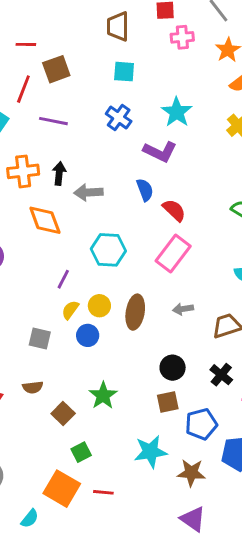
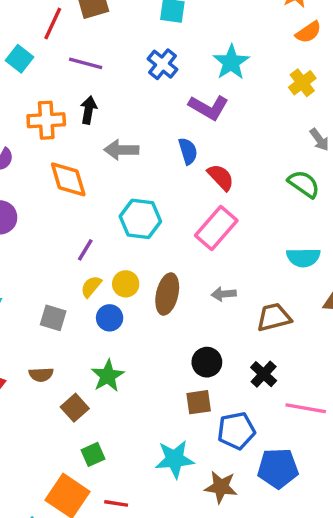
black arrow: (59, 173) -> (89, 110), moved
green star: (103, 396) -> (108, 376), moved

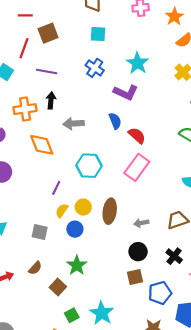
gray arrow: (224, 294) -> (141, 223), moved
brown semicircle: (41, 375) -> (35, 268), turned -40
cyan star: (175, 459) -> (102, 313), moved, turned -30

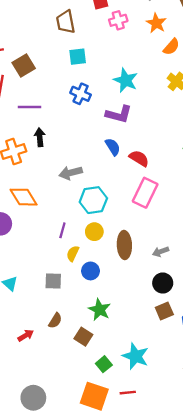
gray arrow: (73, 124) -> (71, 173), moved
orange diamond: (42, 145) -> (24, 197), moved
yellow circle: (83, 207) -> (94, 232), moved

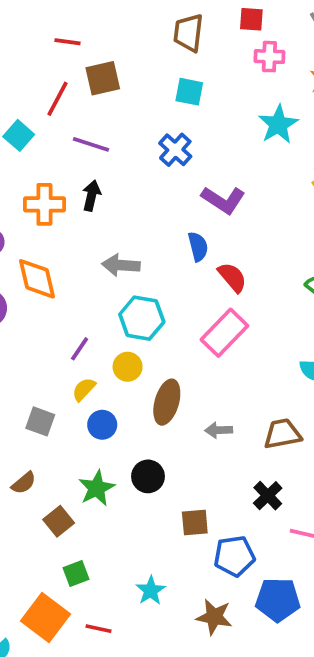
cyan star: (126, 80) -> (278, 124), moved
black circle: (163, 283) -> (148, 476), moved
cyan star: (136, 356) -> (151, 590), moved, size x0.7

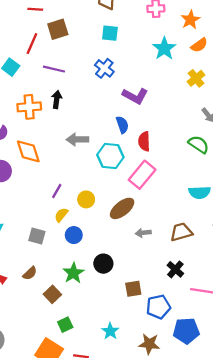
red semicircle: (232, 277) -> (144, 141), turned -138
cyan hexagon: (142, 318) -> (110, 156), moved
brown ellipse: (167, 402) -> (122, 208), moved, turned 40

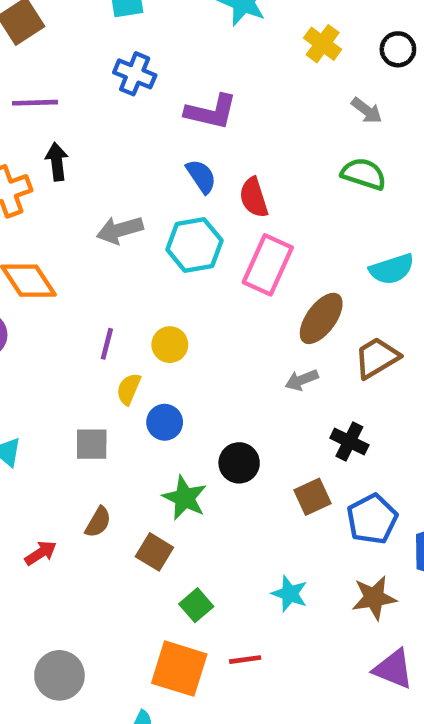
brown ellipse: (122, 208) -> (321, 318), moved
black cross: (175, 269) -> (349, 442), moved

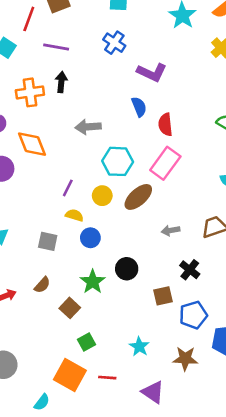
cyan hexagon: (194, 245) -> (118, 161), moved
brown ellipse: (321, 318) -> (138, 197), moved
yellow semicircle: (129, 389) -> (74, 215), turned 72
purple triangle: (393, 669) -> (153, 392), moved

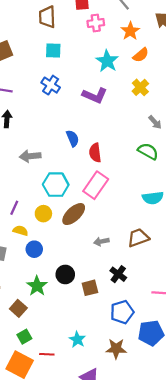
purple L-shape: (152, 72) -> (95, 95), moved
brown square: (163, 296) -> (90, 288), moved
green square: (87, 342) -> (24, 337), moved
red line: (107, 378) -> (47, 354), moved

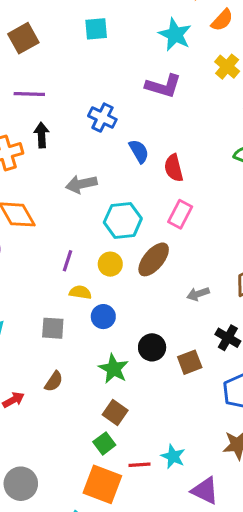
blue cross: (51, 85) -> (102, 118), moved
pink rectangle: (96, 185) -> (180, 214), size x0.7
brown square: (18, 308) -> (115, 412), moved
cyan star: (77, 340) -> (173, 456), moved

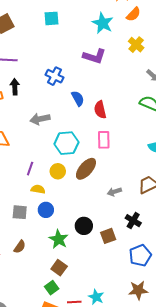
pink rectangle: (180, 214) -> (104, 140), turned -30
blue circle: (103, 317) -> (46, 210), moved

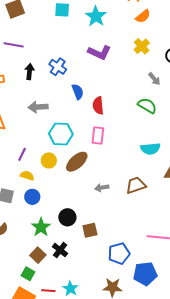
cyan star: (103, 23) -> (96, 16), moved
black arrow: (15, 87) -> (30, 72), moved
black cross: (133, 221) -> (60, 250), moved
green square: (52, 288) -> (28, 274), turned -32

